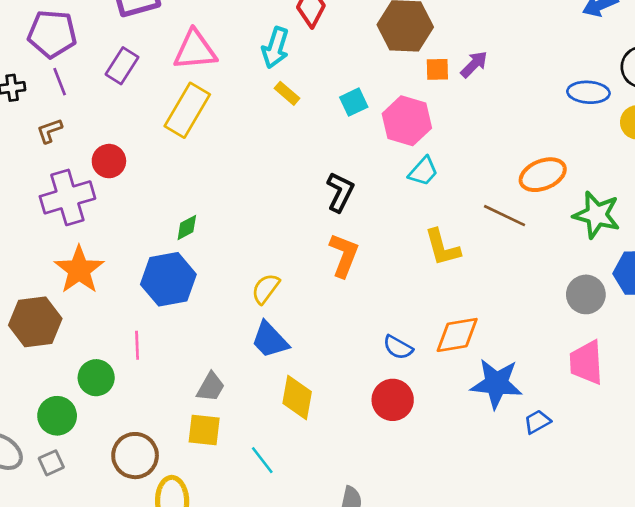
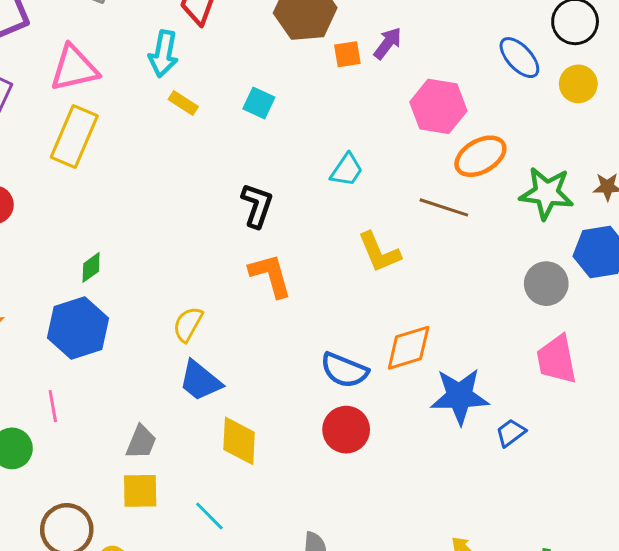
blue ellipse: (588, 92) -> (519, 58), turned 51
cyan square: (354, 102) -> (259, 103), turned -32
pink hexagon: (407, 121) -> (438, 106), moved
orange L-shape: (344, 255) -> (270, 275), turned -30
blue semicircle: (398, 347) -> (344, 370), size x1.4

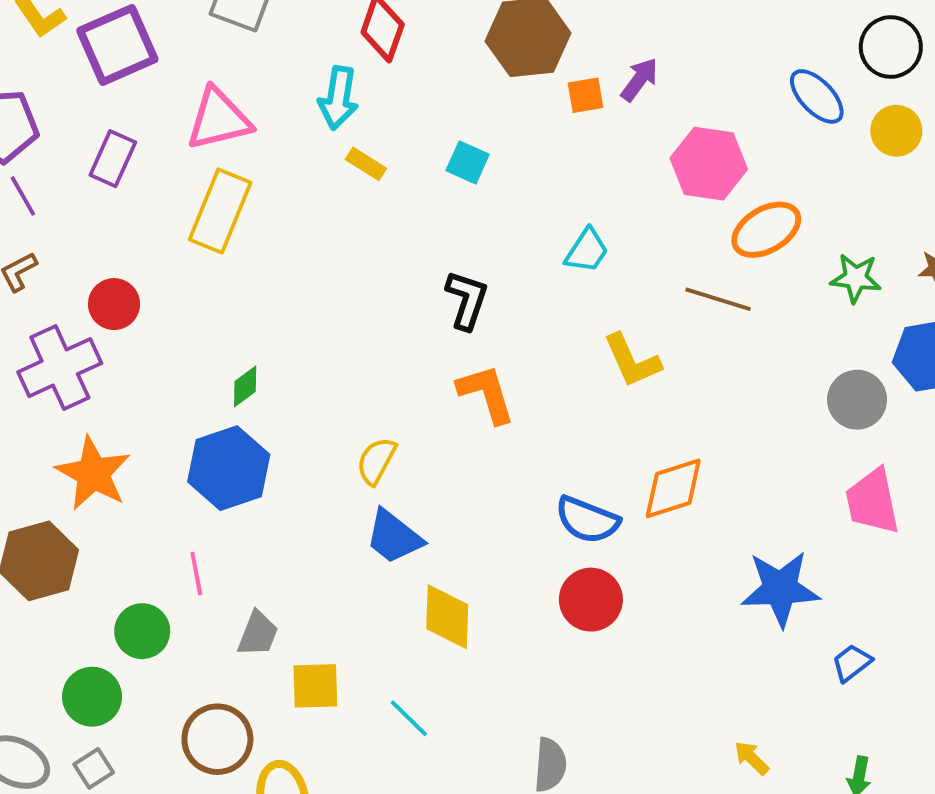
green star: (546, 193) -> (856, 278), size x0.7
blue star: (460, 396) -> (780, 589), moved
blue trapezoid: (511, 433) -> (852, 663), moved
gray trapezoid: (141, 442) -> (258, 634), moved

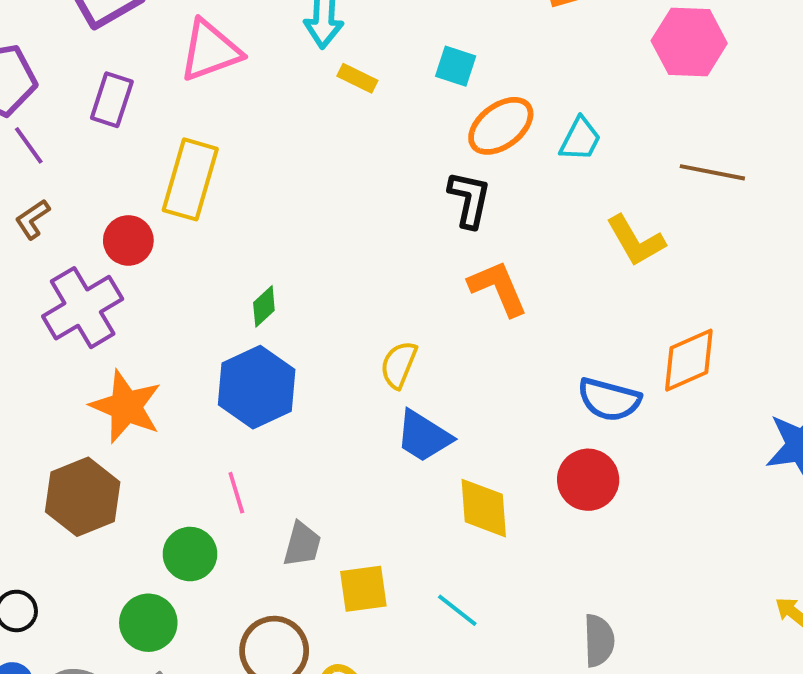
yellow rectangle: (220, 211) -> (190, 179), moved
orange ellipse: (766, 230) -> (501, 126), moved
red circle: (591, 600) -> (588, 480), moved

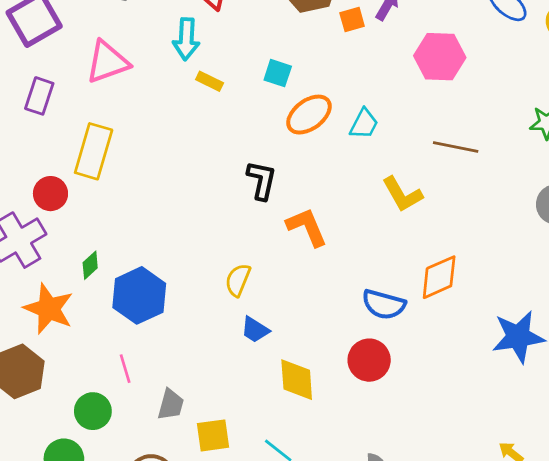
black L-shape: (469, 199) -> (262, 180), moved
green diamond: (264, 306) -> (90, 265), moved
blue trapezoid: (424, 436) -> (255, 330), size x0.7

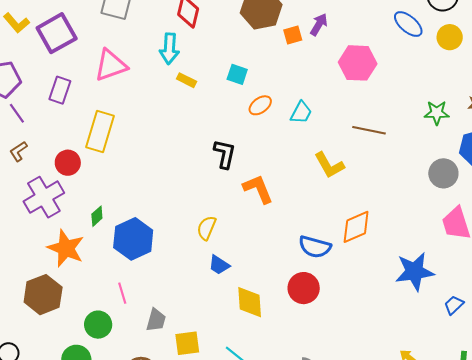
orange ellipse: (309, 115) -> (260, 105), size x0.7

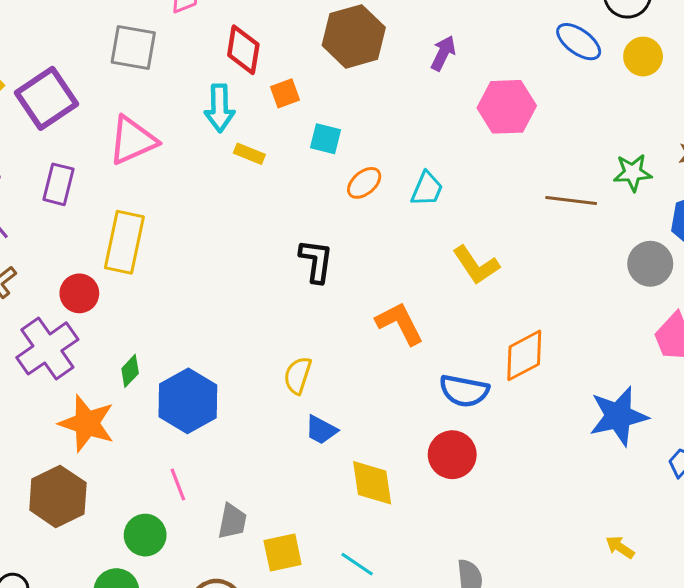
orange square: (293, 35) -> (285, 93), moved
brown line: (369, 130) -> (571, 200), moved
orange L-shape: (258, 189) -> (400, 323), moved

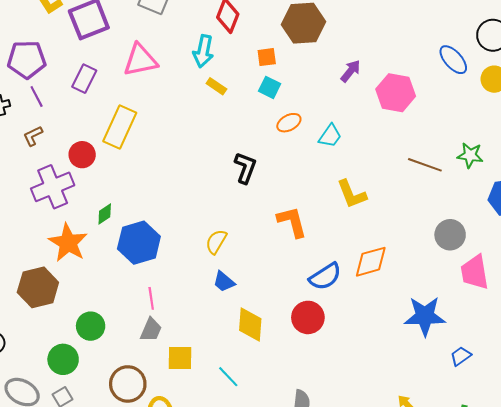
purple arrow: (443, 53) -> (351, 71), moved
orange square: (285, 93) -> (267, 57), moved
gray circle: (650, 264) -> (450, 235), moved
blue semicircle: (464, 391) -> (325, 276), turned -56
pink line: (178, 485) -> (151, 298), moved

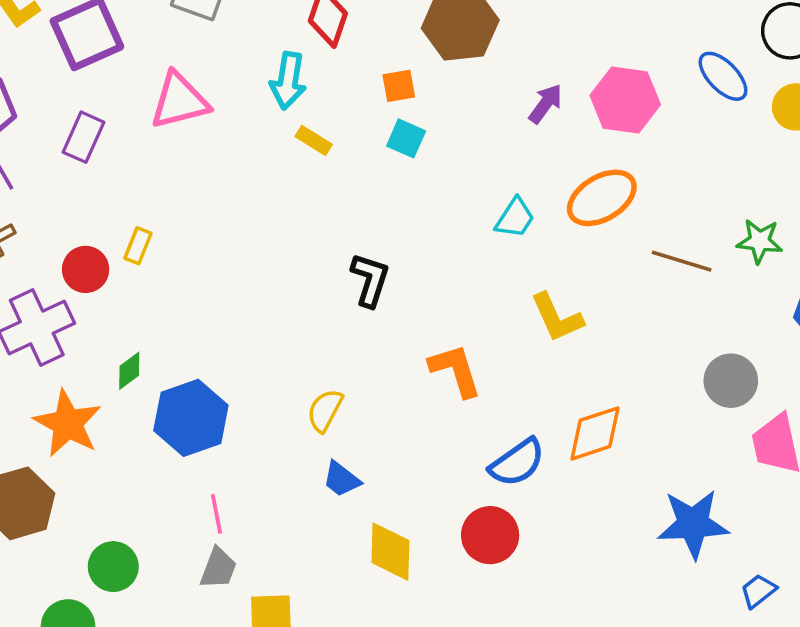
pink hexagon: (396, 93) -> (625, 100), moved
orange ellipse: (289, 123) -> (602, 198), moved, size x1.6
yellow rectangle: (120, 127) -> (138, 246), moved, size x0.5

